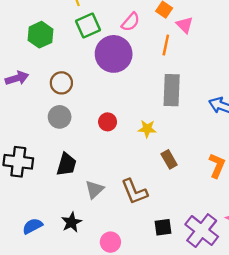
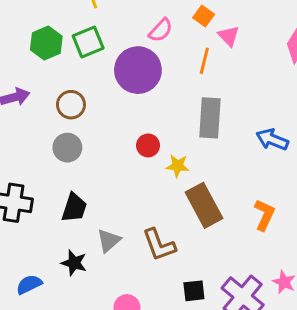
green square: (88, 26) -> (88, 42), moved
red circle: (108, 122) -> (148, 145), moved
brown rectangle: (169, 159) -> (204, 205), size x1.8
black star: (72, 222) -> (74, 263), moved, turned -30

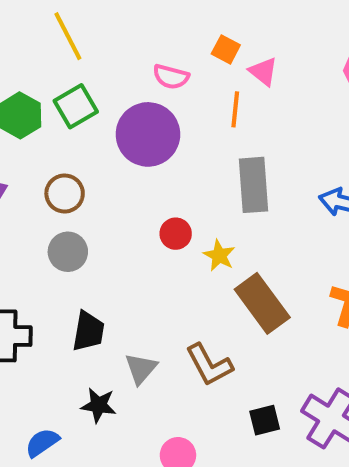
pink semicircle: (161, 30) -> (171, 77), turned 70
yellow star: (178, 166) -> (219, 255), turned 30

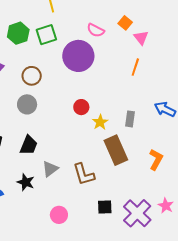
orange line: (235, 109) -> (135, 67), moved
gray rectangle: (254, 185) -> (130, 119), moved, size x0.6

